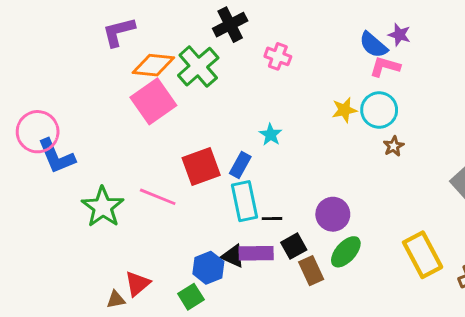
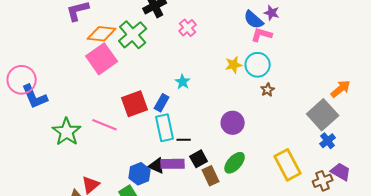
pink cross: (278, 56) -> (188, 28), turned 30
purple circle: (333, 214) -> (233, 123), moved

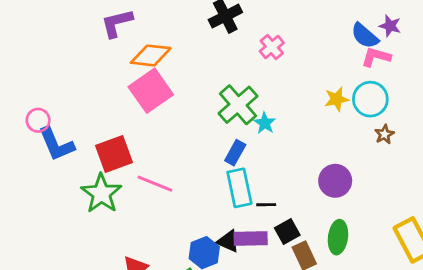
green cross: (133, 35) -> (238, 105), moved
pink circle: (22, 80) -> (38, 120), size x0.6
red square: (135, 104) -> (114, 154), moved
green ellipse: (235, 163) -> (338, 237), turned -35

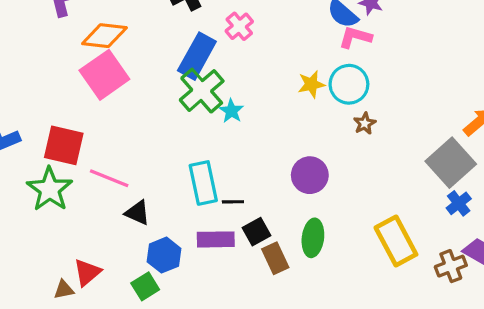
blue rectangle: (235, 153) -> (197, 56), moved, size x1.6
red square: (114, 154) -> (64, 145), turned 33
black triangle: (228, 241) -> (137, 213), moved

